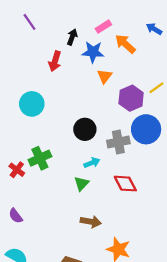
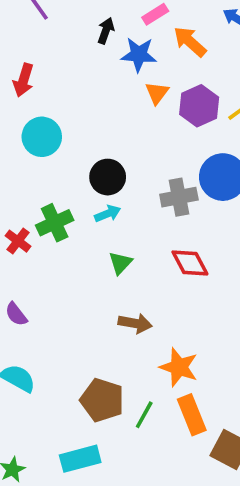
red arrow: (55, 61) -> (23, 80), moved
purple hexagon: (131, 98) -> (199, 106), moved
black circle: (85, 129) -> (108, 177), moved
cyan arrow: (92, 163) -> (108, 214), moved

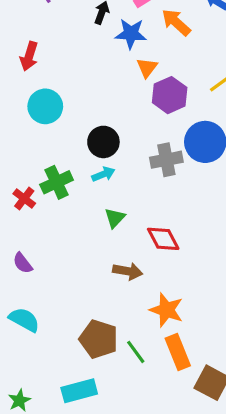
purple hexagon: (199, 106) -> (170, 95), moved
red diamond: (190, 263) -> (163, 239), moved
green line: (144, 415) -> (136, 352), turned -65

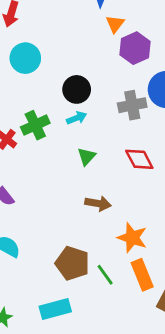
red diamond: (163, 239) -> (139, 159), moved

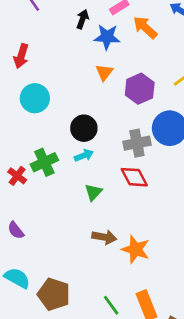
orange triangle: (115, 24) -> (104, 72), moved
red diamond: (139, 159) -> (134, 177), moved
orange star: (132, 238) -> (136, 249), moved
brown pentagon: (72, 263) -> (54, 294), moved

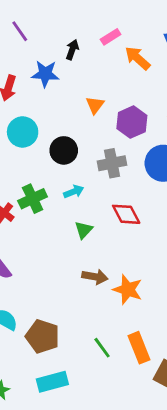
blue star: (107, 37) -> (45, 74), moved
black circle: (84, 128) -> (64, 150), moved
gray cross: (137, 143) -> (112, 163), moved

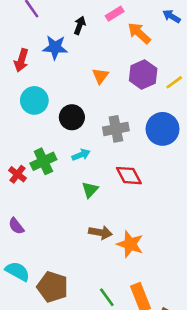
purple hexagon: (132, 122) -> (143, 75), moved

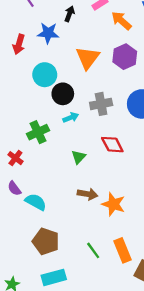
orange triangle: (100, 76) -> (88, 58), size x1.6
cyan circle: (34, 100) -> (45, 75), moved
cyan arrow: (81, 155) -> (71, 117), moved
red cross: (18, 174) -> (15, 158), moved
cyan semicircle: (18, 271) -> (36, 202), moved

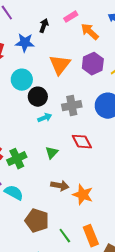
green cross: (38, 132) -> (17, 159), moved
brown pentagon: (46, 241) -> (37, 221), moved

